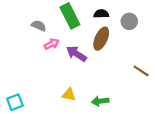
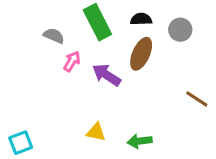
pink arrow: (52, 44) -> (72, 61), turned -32

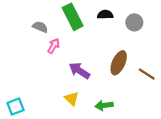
brown ellipse: (141, 54) -> (119, 63), moved
purple arrow: (106, 75) -> (79, 71), moved
yellow triangle: (96, 132) -> (72, 99), turned 32

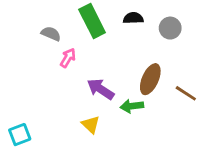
green arrow: (104, 105) -> (132, 106), moved

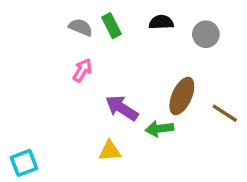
green rectangle: (92, 21) -> (111, 26), size x0.6
gray semicircle: (51, 34) -> (81, 27), moved
yellow triangle: (91, 125) -> (110, 151), turned -48

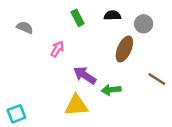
gray semicircle: (81, 27) -> (25, 27), moved
brown ellipse: (182, 96) -> (124, 49), moved
yellow triangle: (110, 151) -> (76, 105), size x1.5

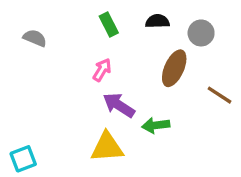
pink arrow: (57, 49) -> (102, 70), moved
brown line: (157, 79) -> (220, 95), moved

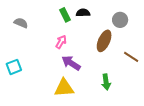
black semicircle: (157, 21) -> (83, 13), moved
green arrow: (156, 125) -> (106, 82), moved, turned -91
cyan square: (23, 159) -> (14, 67), moved

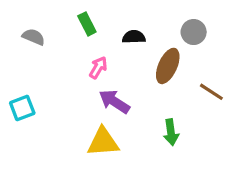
black semicircle: (83, 13) -> (134, 37), moved
green rectangle: (65, 15) -> (87, 24), moved

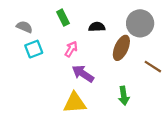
gray circle: (194, 32) -> (140, 23), size x1.5
cyan square: (22, 108) -> (34, 49), moved

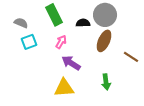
green rectangle: (63, 18) -> (54, 15), size x1.5
gray circle: (140, 23) -> (105, 15), moved

